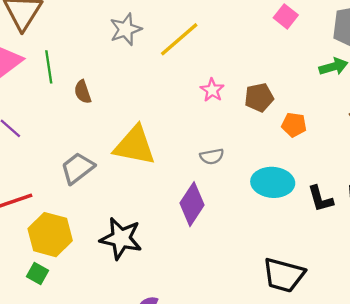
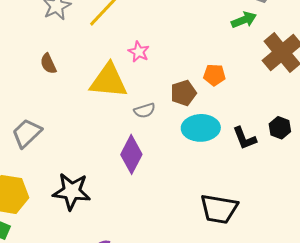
brown semicircle: (83, 92) -> (48, 64), moved
brown pentagon: (259, 97) -> (183, 93), moved
yellow triangle: (135, 146) -> (109, 81), moved

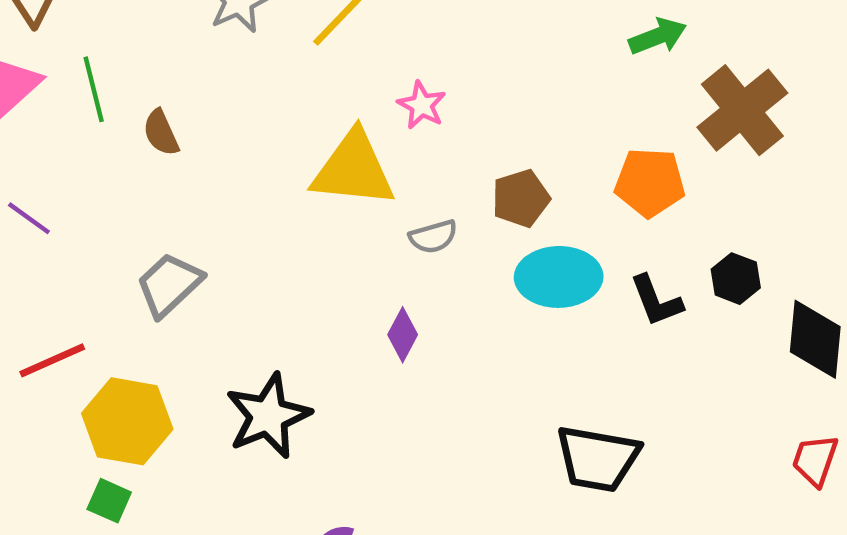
brown semicircle: (48, 64) -> (161, 133), moved
orange pentagon: (214, 75) -> (650, 182), moved, size x1.4
purple diamond: (131, 154) -> (403, 335), size x0.6
black star: (72, 191) -> (268, 416), turned -30

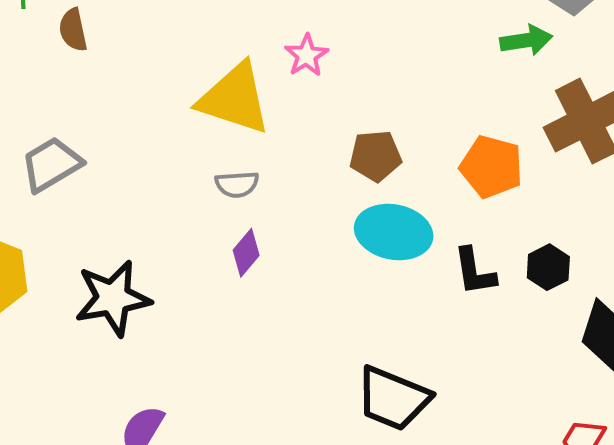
gray semicircle: (433, 237) -> (237, 184), moved

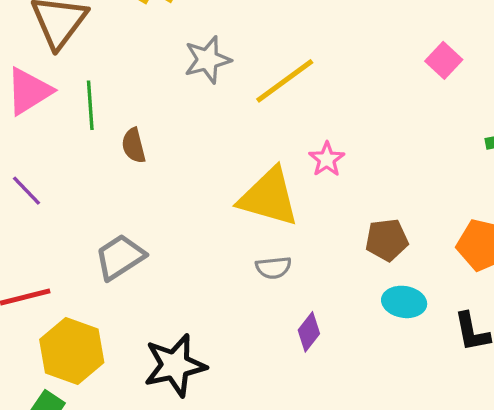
cyan ellipse: (394, 232) -> (404, 302), size x0.7
purple diamond: (246, 253) -> (309, 332), moved

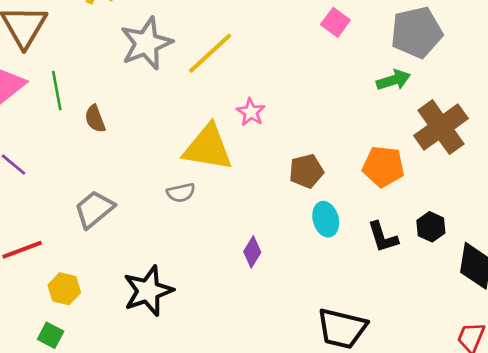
gray star: (207, 60) -> (146, 43), size x1.4
gray semicircle: (273, 268) -> (181, 193), moved
cyan ellipse: (404, 302) -> (326, 219), turned 72
yellow hexagon: (72, 351) -> (64, 289), size x0.6

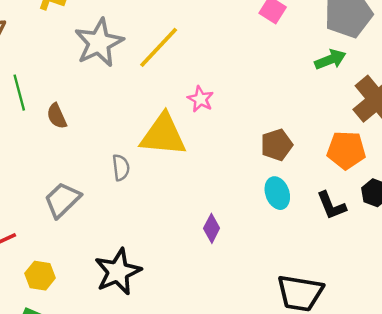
orange pentagon: (383, 166) -> (346, 150), moved
brown pentagon: (306, 171) -> (277, 145), moved
gray semicircle: (181, 193) -> (121, 168), moved, turned -80

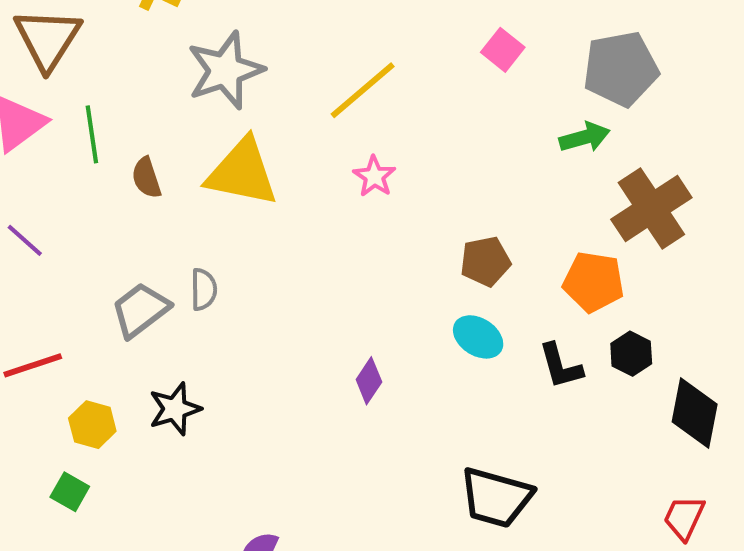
yellow line: (159, 47) -> (363, 90), moved
yellow triangle: (163, 135) -> (242, 172), moved
gray semicircle: (121, 168) -> (204, 289), moved
cyan ellipse: (277, 193) -> (478, 337), turned -44
black star: (118, 272) -> (175, 409), moved, size x0.7

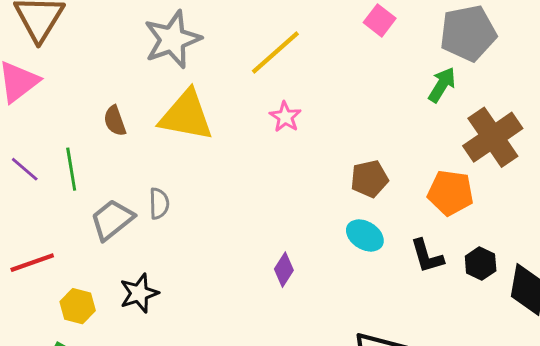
green line: (92, 134) -> (71, 169), moved
green arrow: (585, 137) -> (442, 85), turned -42
black hexagon: (631, 354) -> (481, 263), moved

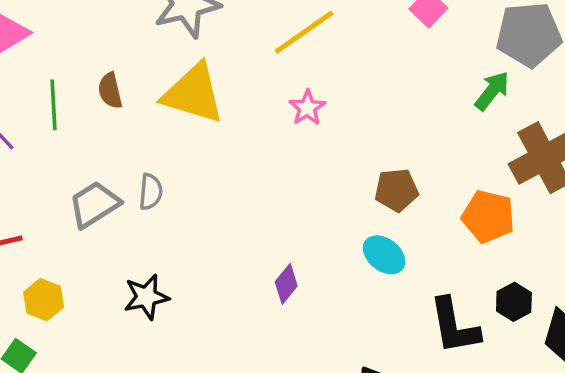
green line: (71, 169) -> (54, 105), moved
black L-shape: (427, 256) -> (454, 326), moved, size x1.4
black star: (139, 293) -> (146, 297), moved

